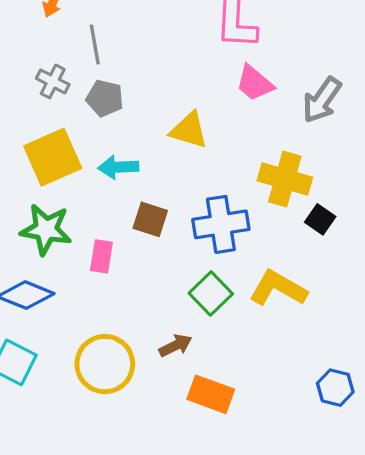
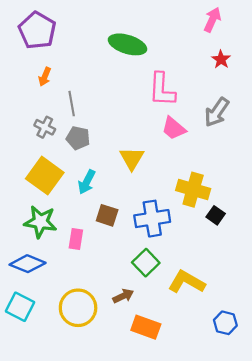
gray arrow: (322, 100) -> (217, 112), moved
yellow triangle: (189, 130) -> (132, 158), turned 44
yellow square: (53, 157) -> (45, 176), turned -30
cyan arrow: (118, 167) -> (87, 182), turned -60
yellow L-shape: (278, 288) -> (187, 282), moved

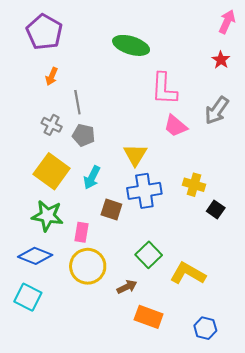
pink arrow: (212, 20) -> (227, 22), moved
yellow cross: (193, 190) -> (194, 185), size x0.7
blue cross: (152, 219) -> (144, 191), moved
yellow circle: (78, 308) -> (88, 266), moved
blue hexagon: (225, 323) -> (205, 328), moved

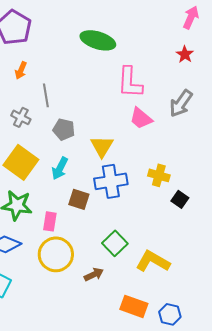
gray pentagon: (84, 135) -> (64, 129), moved
orange rectangle: (149, 317) -> (134, 306), moved

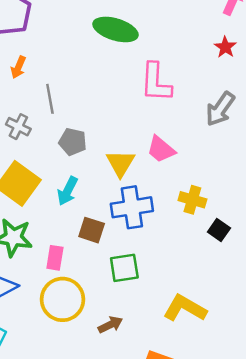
pink trapezoid: (141, 118) -> (161, 149), moved
green square: (115, 243) -> (124, 268), moved, turned 35

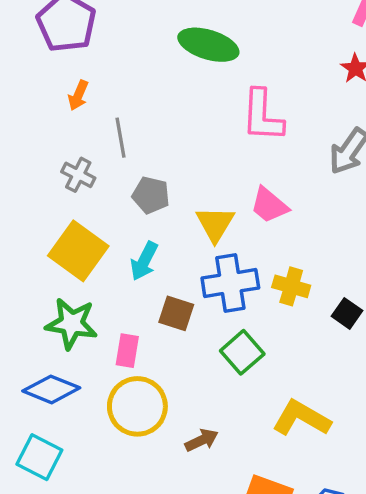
yellow cross: (192, 200) -> (291, 286), moved
green square: (124, 268) -> (242, 352), moved, turned -32

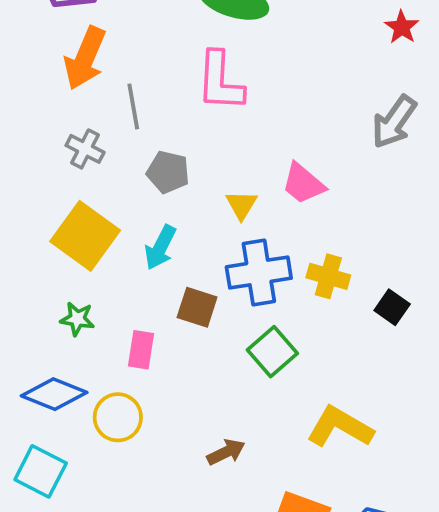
orange arrow: (78, 95) -> (85, 58), size x1.8
pink L-shape: (262, 116) -> (220, 81), moved
yellow triangle: (215, 224) -> (241, 205), size x0.7
green star: (71, 324) -> (77, 319), size x0.6
yellow circle: (137, 406) -> (118, 417), moved, size x0.7

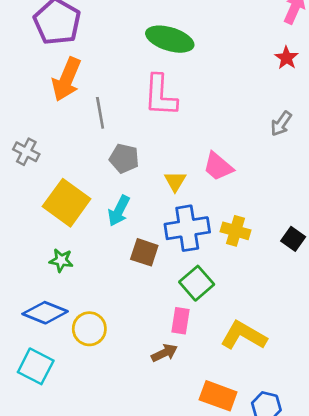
gray arrow: (394, 122) -> (281, 124), size x0.7
gray cross: (85, 149) -> (26, 152), moved
black square: (392, 307) -> (293, 239), moved
pink rectangle: (141, 350) -> (181, 321), moved

